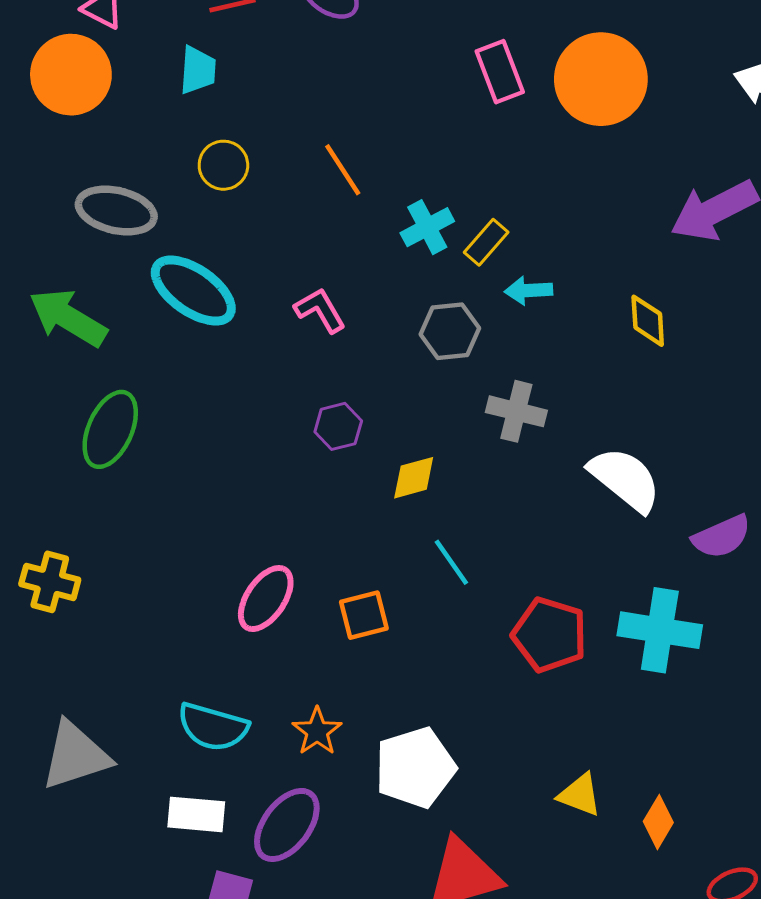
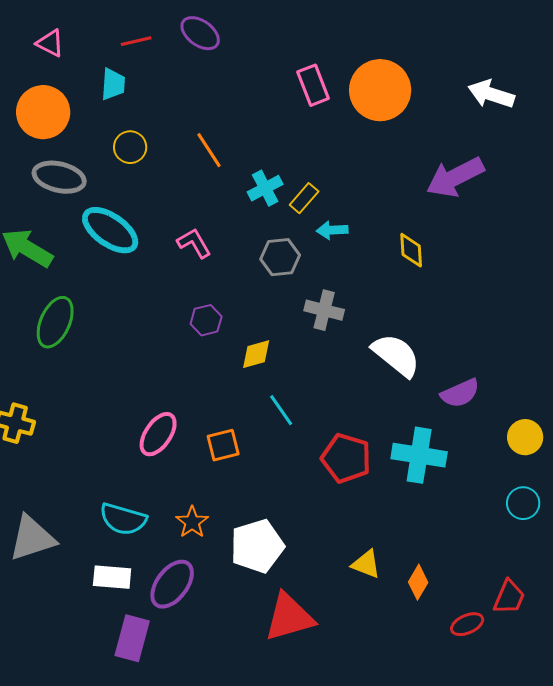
orange circle: (71, 75) -> (43, 112), moved

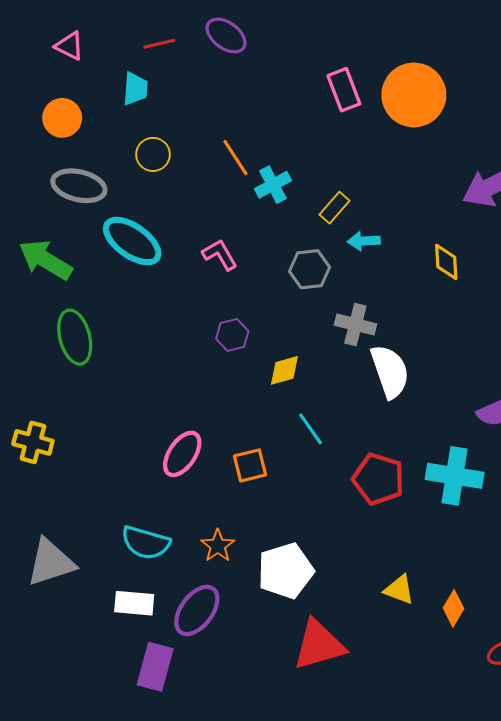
orange circle: (43, 112) -> (62, 118), size x0.7
cyan cross: (265, 188) -> (273, 185), moved
green ellipse: (55, 322) -> (75, 337), turned -39
white semicircle: (396, 355) -> (390, 371), moved, turned 32

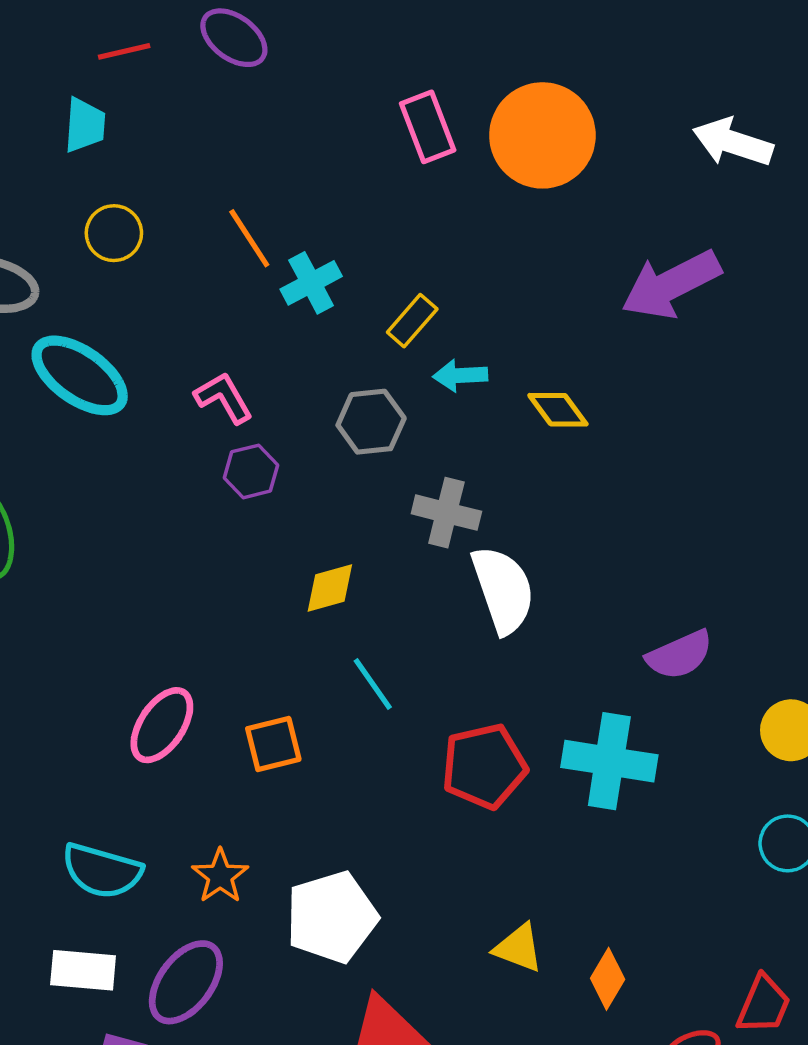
yellow diamond: (446, 262) -> (558, 410), moved, turned -33
purple hexagon: (232, 335) -> (251, 471), moved
red pentagon: (378, 479) -> (484, 766), turned -30

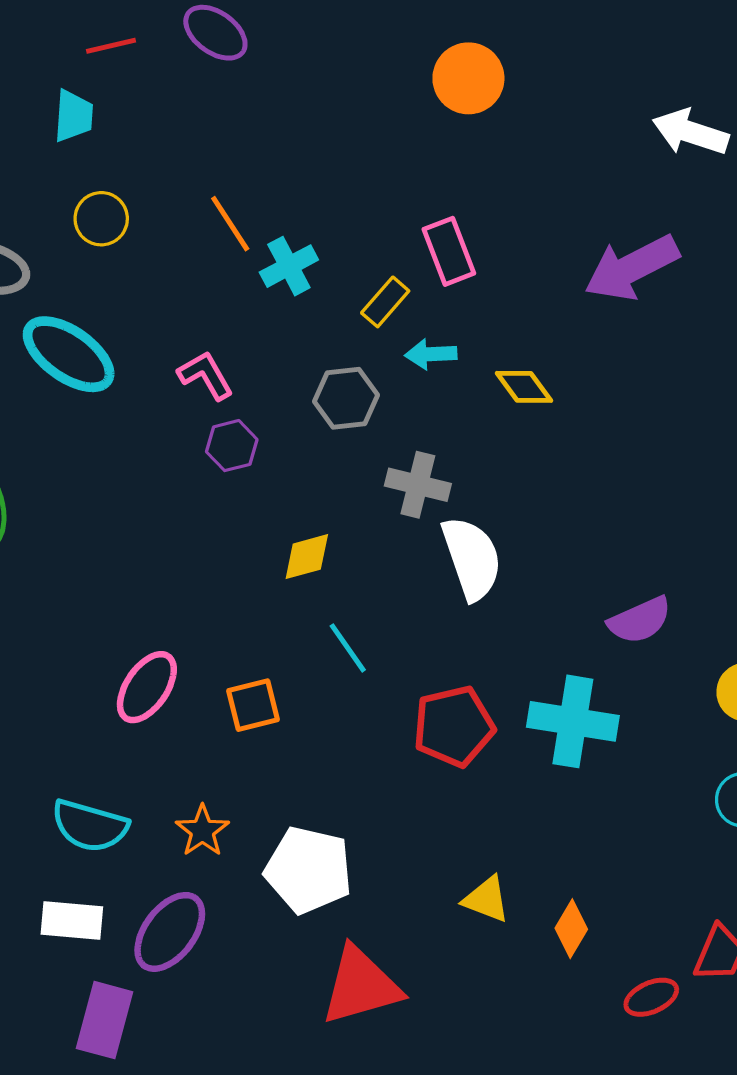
pink rectangle: (428, 127) -> (449, 251), moved
orange circle: (542, 135) -> (468, 78), moved, size x0.7
white pentagon: (332, 917) -> (308, 870), turned 30

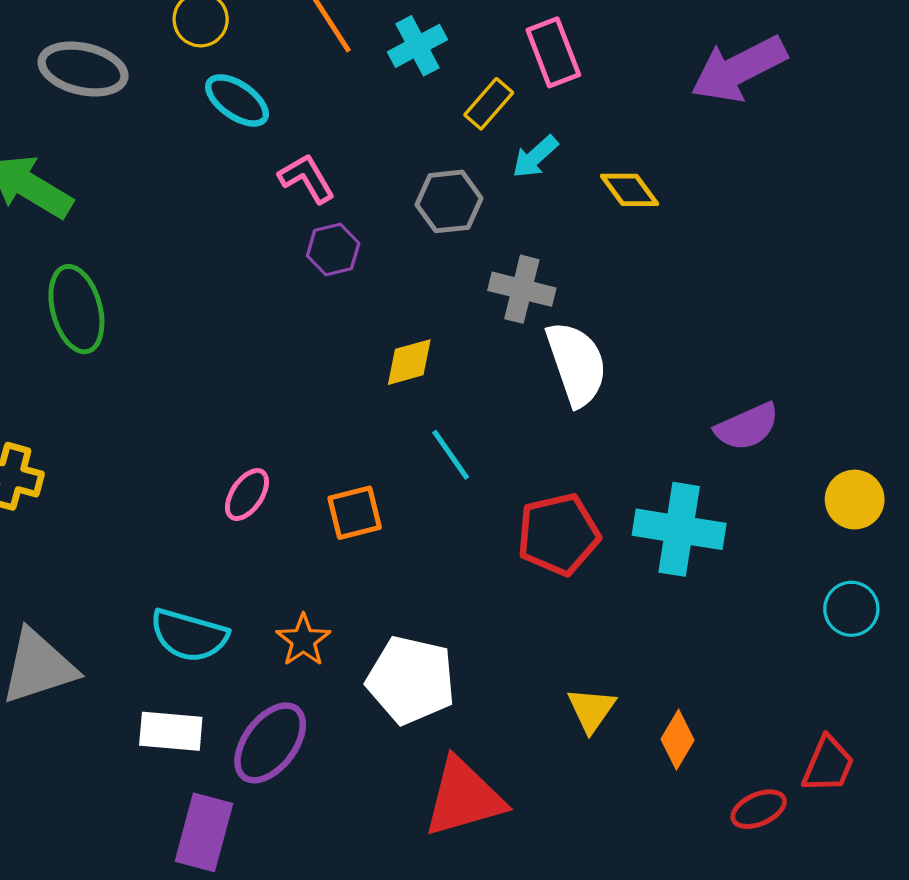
cyan cross: (289, 266) -> (418, 46), moved
cyan ellipse: (69, 354) -> (237, 100), moved, size x0.7
cyan arrow: (431, 354) -> (535, 157), turned -39
pink ellipse: (147, 687) -> (247, 495), size x0.7
yellow triangle: (486, 899) -> (591, 710), turned 44

